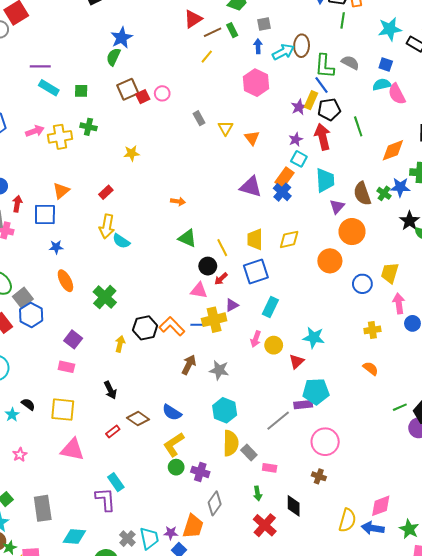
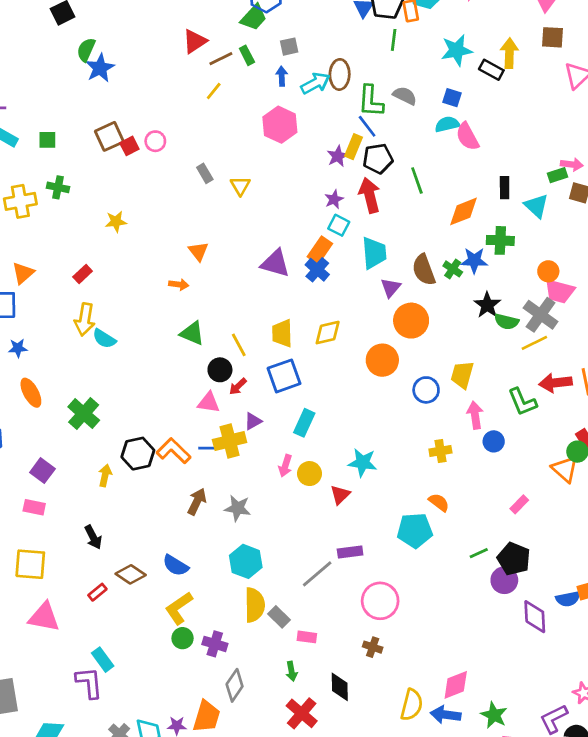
green semicircle: (113, 57) -> (86, 50), moved
orange triangle: (252, 138) -> (198, 251), moved
cyan pentagon: (316, 391) -> (415, 530), moved

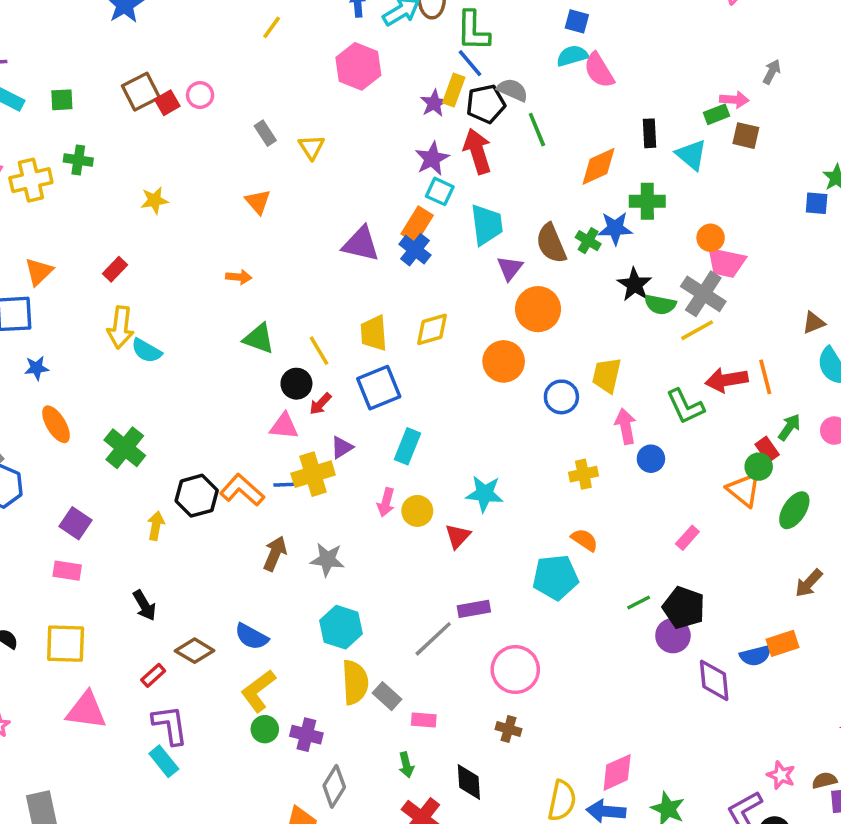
gray semicircle: (405, 96) -> (512, 90), moved
purple star: (334, 199) -> (432, 159), size x1.4
orange triangle: (198, 251) -> (258, 202), moved
purple L-shape: (89, 683) -> (170, 725), moved

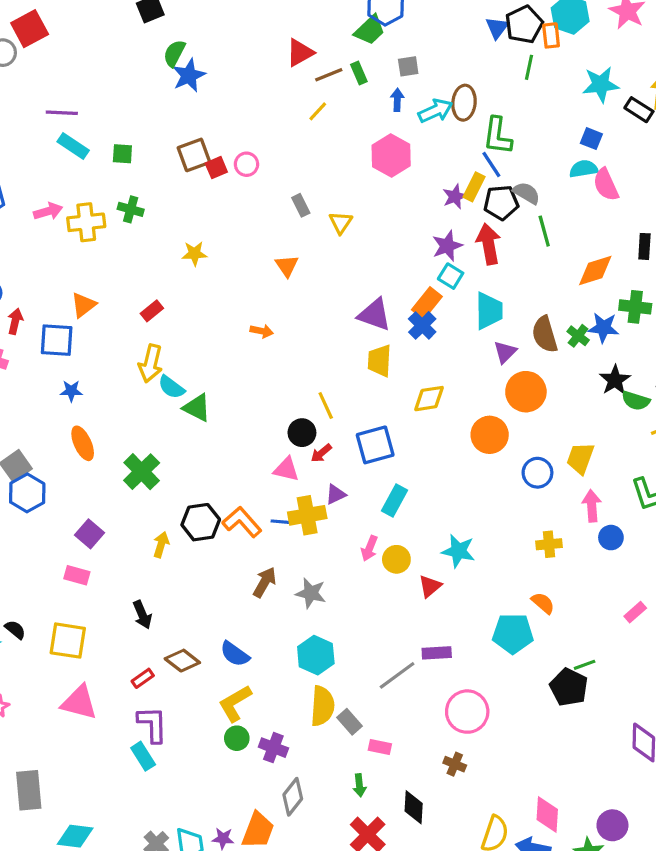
yellow trapezoid: (374, 333) -> (379, 361), moved
green triangle: (259, 339) -> (197, 408), moved
black pentagon: (684, 608) -> (569, 687), moved
purple circle: (673, 636) -> (612, 825), moved
pink diamond: (617, 772) -> (547, 815), turned -69

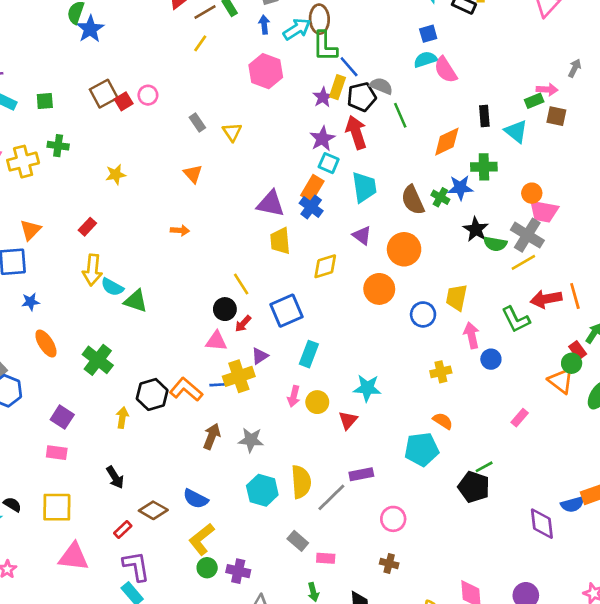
green L-shape: (498, 136) -> (325, 46), moved
blue square: (591, 139) -> (428, 34), turned -30
purple triangle: (505, 352) -> (362, 235), moved, turned -30
yellow semicircle: (322, 706) -> (301, 482), moved
pink circle: (467, 712) -> (393, 519), size x0.7

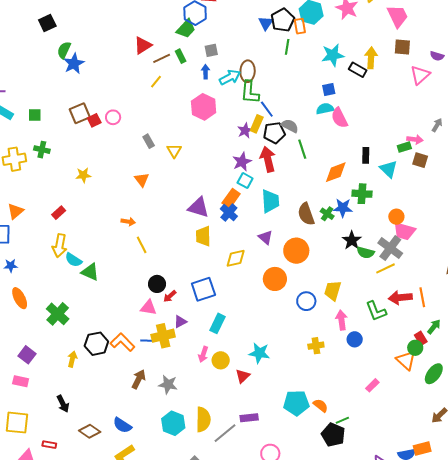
yellow line: (241, 284) -> (142, 245), moved
orange semicircle: (443, 421) -> (320, 405), moved
red rectangle: (123, 530) -> (49, 445), moved, turned 48

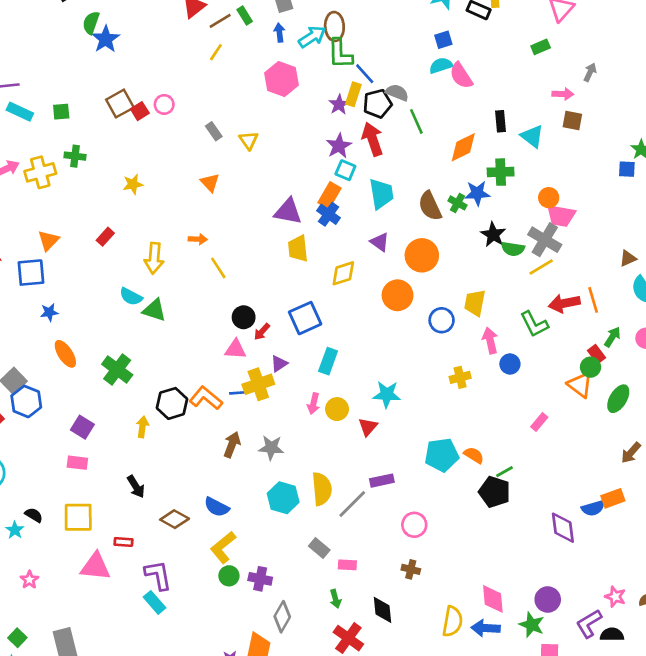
green rectangle: (404, 147) -> (541, 47), moved
yellow arrow: (60, 246) -> (154, 258), moved

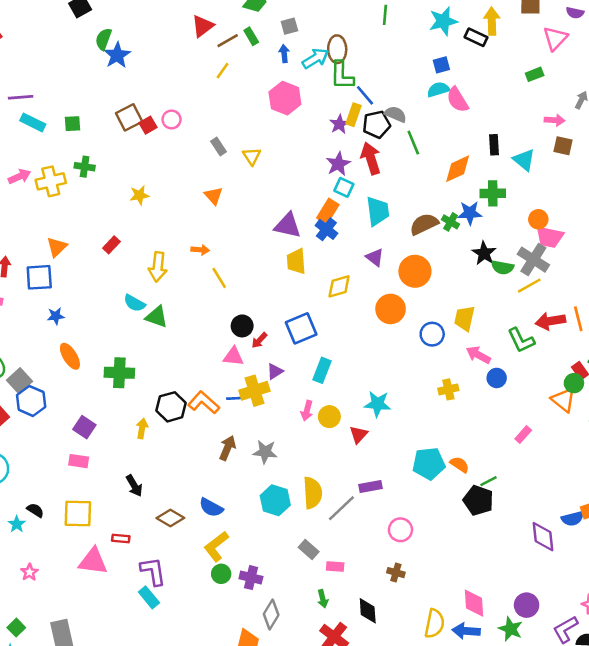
brown semicircle: (430, 206) -> (424, 224), turned 88
pink arrow: (490, 340) -> (478, 355), turned -50
green cross: (117, 370) -> (119, 373), turned -36

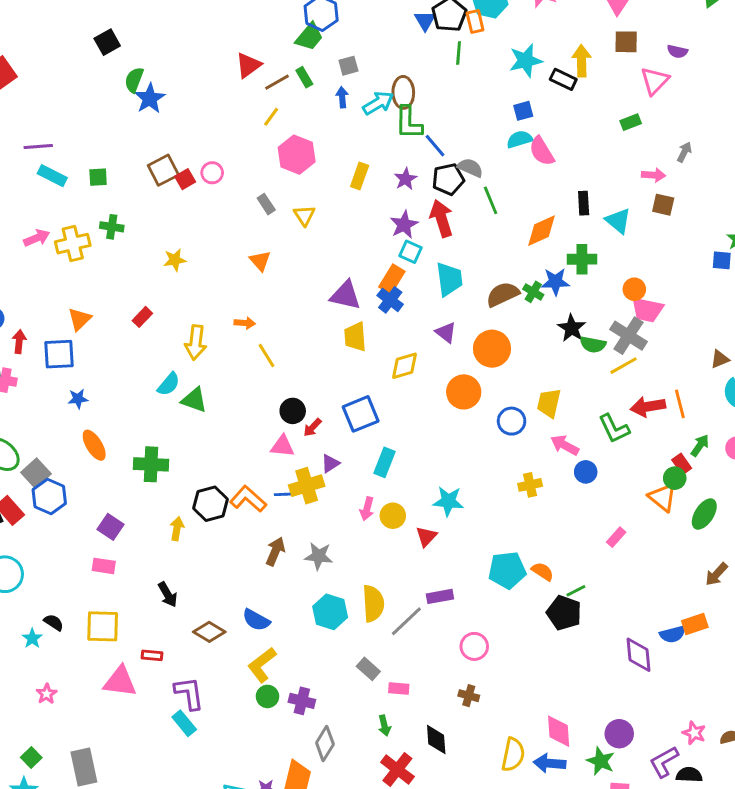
pink hexagon: (285, 98) -> (297, 155), moved
yellow rectangle: (353, 115) -> (360, 176), moved
cyan semicircle: (134, 303) -> (169, 384), turned -80

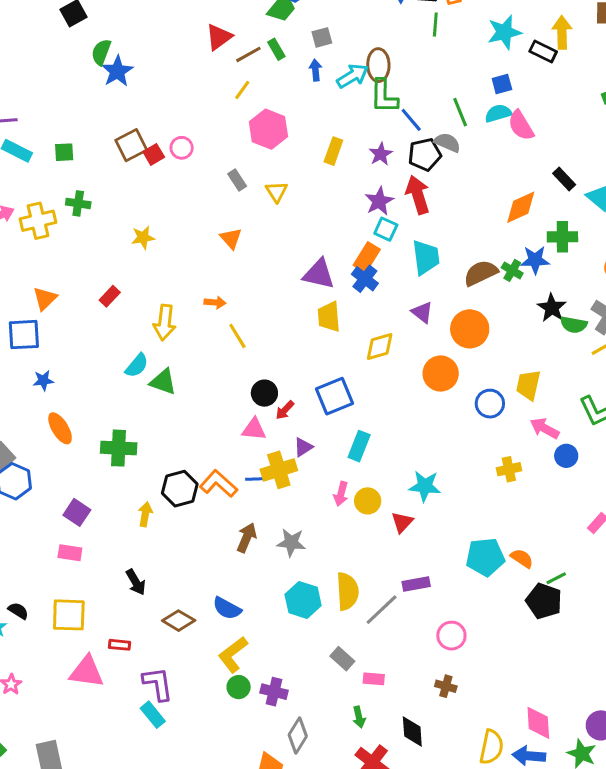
green line: (491, 200) -> (460, 112), moved
black rectangle: (584, 203) -> (564, 179), turned -40

